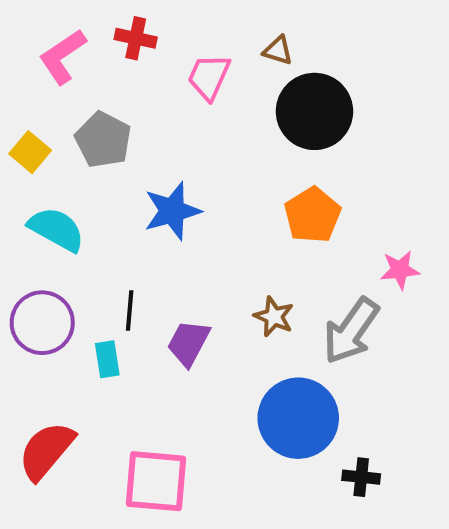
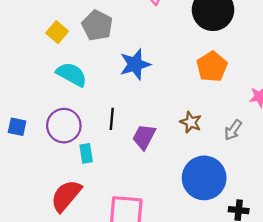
gray arrow: (351, 331) -> (233, 130), size x0.6
cyan rectangle: (107, 359) -> (86, 153), moved

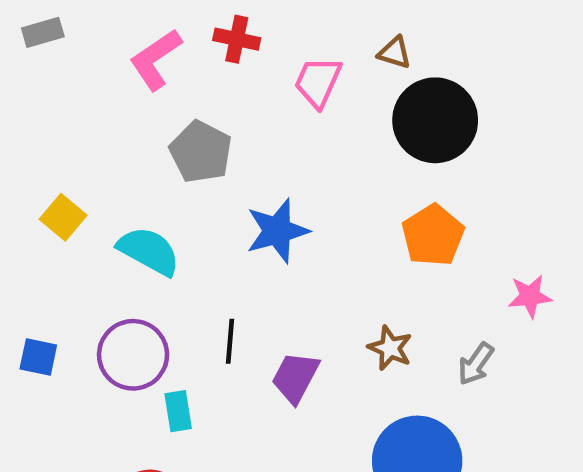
yellow square: (57, 32) -> (63, 217), moved

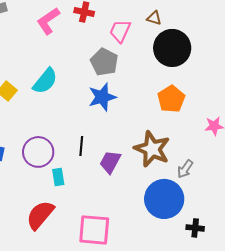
gray pentagon: (201, 152) -> (104, 62), moved
cyan semicircle: (149, 251) -> (45, 81), moved, turned 100
brown star: (390, 348) -> (152, 149), size x1.8
gray arrow: (476, 364) -> (185, 169), moved

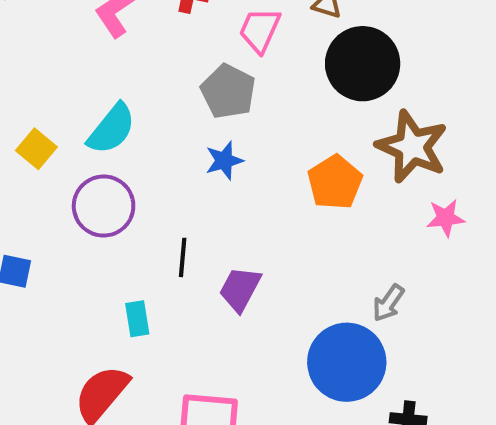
blue star: (102, 97) -> (224, 161), size x0.7
orange pentagon: (171, 99) -> (335, 182), moved
brown star: (152, 149) -> (412, 147), moved
purple circle: (38, 152) -> (104, 206), moved

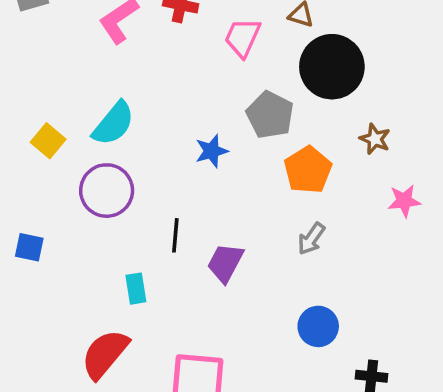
gray pentagon: (228, 91) -> (270, 115), moved
brown star: (412, 147) -> (375, 139), size x0.5
gray arrow: (388, 303) -> (311, 239), moved
blue circle: (347, 362) -> (318, 326), size x0.6

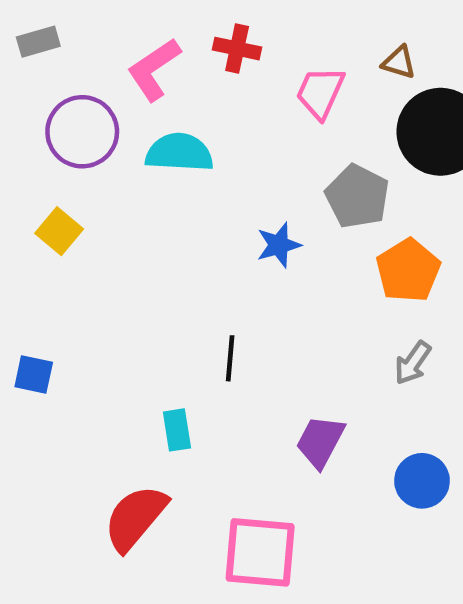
cyan semicircle: (113, 123) -> (179, 153), moved, turned -126
purple circle: (107, 191) -> (82, 132), moved
purple trapezoid: (225, 263) -> (320, 441), moved

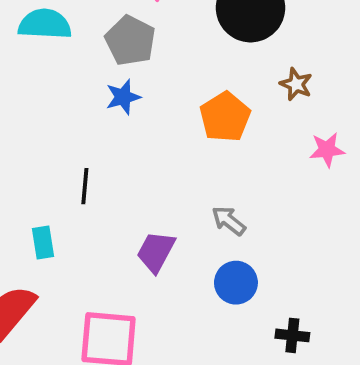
gray pentagon: (357, 196) -> (130, 41), moved
gray arrow: (413, 363) -> (229, 221), moved, turned 93

